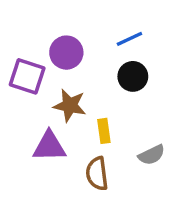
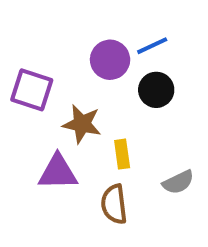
purple circle: (66, 53) -> (110, 60), moved

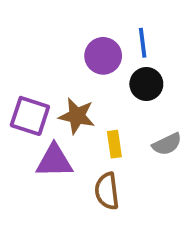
blue line: (152, 46) -> (143, 43), turned -72
purple square: (32, 90) -> (30, 116), moved
gray semicircle: (178, 182) -> (167, 144), moved

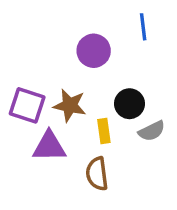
blue line: (143, 43) -> (143, 27), moved
black circle: (146, 84) -> (129, 104), moved

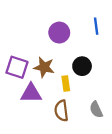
blue line: (143, 27) -> (96, 26), moved
gray semicircle: (152, 131) -> (96, 110), moved, turned 91

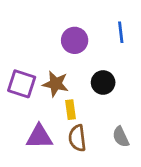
yellow rectangle: (66, 84) -> (70, 110), moved
purple triangle: (31, 93) -> (39, 137), moved

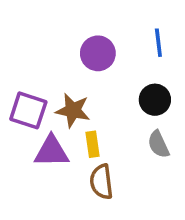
black circle: (103, 82) -> (155, 100), moved
purple triangle: (39, 137) -> (51, 151), moved
gray semicircle: (121, 137) -> (158, 144), moved

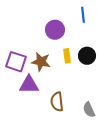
blue line: (158, 43) -> (83, 15), moved
yellow rectangle: (92, 144) -> (67, 56), moved
gray semicircle: (158, 144) -> (89, 110), moved

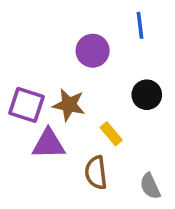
yellow rectangle: (67, 56) -> (111, 134), moved, turned -32

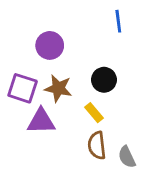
purple circle: (93, 51) -> (50, 45), moved
black circle: (147, 95) -> (104, 80), moved
brown semicircle: (96, 173) -> (97, 145), moved

